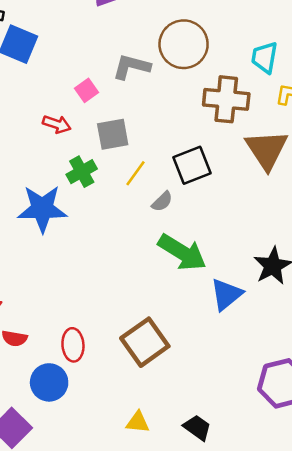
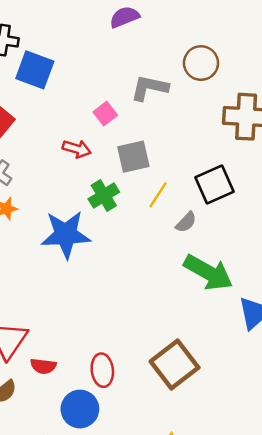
brown circle: (184, 44) -> (201, 63), size x0.7

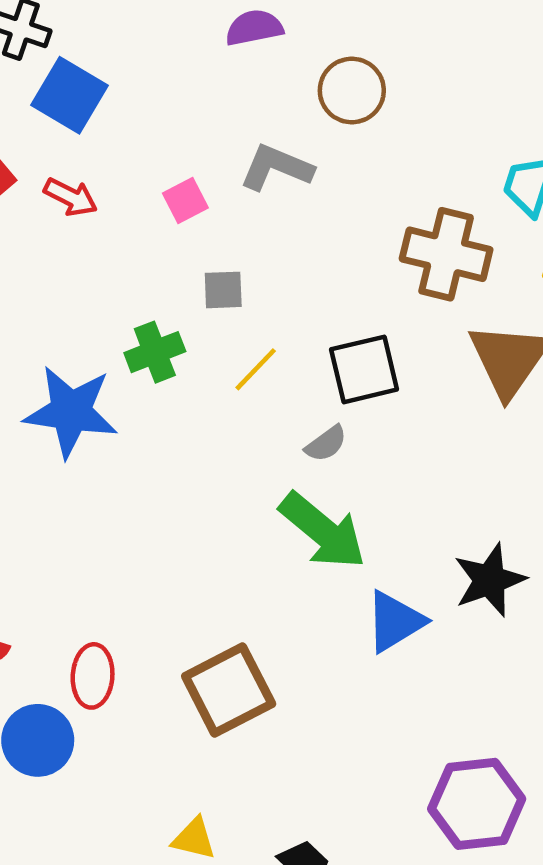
brown circle: (201, 63) -> (352, 90), moved
red arrow: (77, 149) -> (71, 197), moved
gray square: (133, 157) -> (223, 290), size x0.7
gray semicircle: (186, 222) -> (326, 444), moved

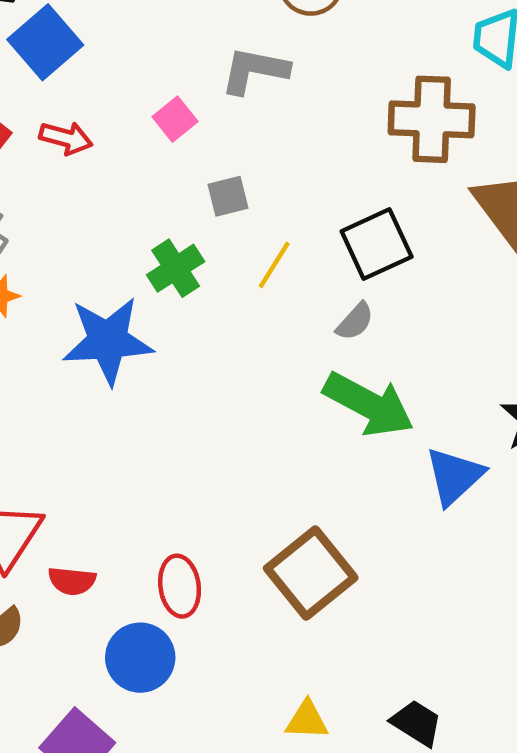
blue square: (70, 95) -> (45, 42), turned 30

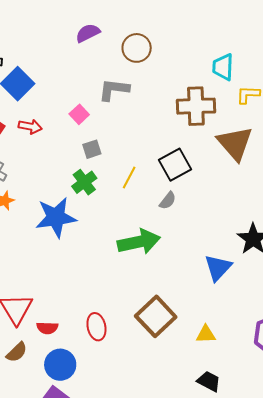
gray square: (228, 196) -> (92, 149), moved
green arrow: (369, 404) -> (139, 242), moved, turned -36
blue circle: (140, 658) -> (60, 365), moved
yellow triangle: (307, 720) -> (206, 334), moved

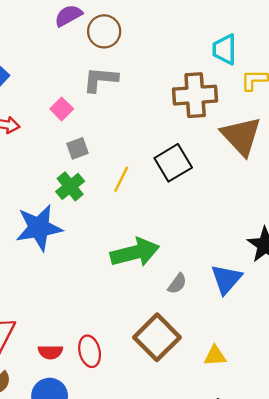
brown circle: (137, 48) -> (104, 31), moved
gray semicircle: (168, 201) -> (177, 284), moved
red semicircle: (47, 328) -> (50, 352), moved

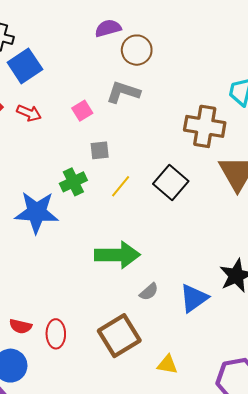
gray square: (78, 148) -> (100, 150), moved
black square: (173, 163) -> (171, 183), turned -32

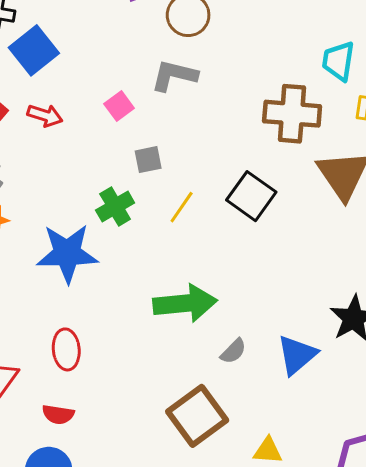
red ellipse: (56, 334) -> (66, 349), moved

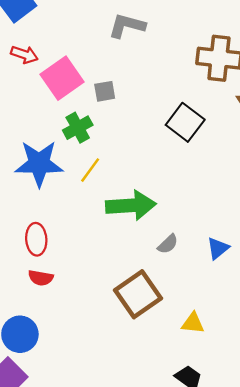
pink square: (119, 106) -> (62, 78), moved, size x1.8
yellow line: (182, 207) -> (90, 170), moved
blue triangle: (297, 355) -> (218, 248), size x0.7
red semicircle: (58, 414) -> (41, 278), moved

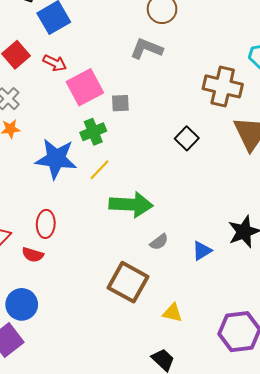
black square: (185, 122) -> (187, 138), size x0.7
red semicircle: (41, 278) -> (33, 255), moved
brown square: (138, 294) -> (128, 282), turned -33

